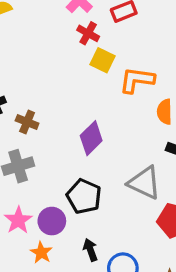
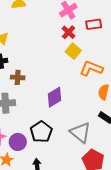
brown cross: (27, 122) -> (18, 77), turned -32

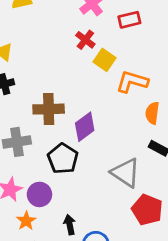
red cross: (69, 32) -> (85, 40), moved
brown cross: (18, 77) -> (49, 109), moved, size x1.5
black pentagon: (41, 132) -> (63, 159), moved

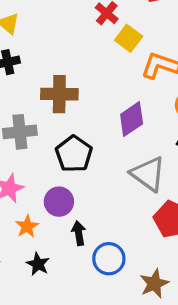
purple diamond: (85, 127) -> (132, 119), moved
purple circle: (39, 194) -> (59, 202), moved

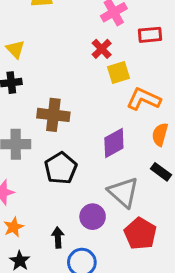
yellow square: (129, 38) -> (118, 72), turned 30
purple circle: (59, 202) -> (93, 217), moved

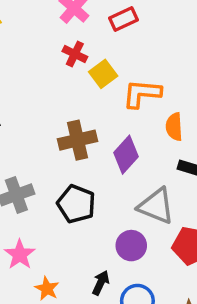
brown cross: (53, 115) -> (78, 140), moved
black arrow: (58, 237) -> (101, 283), turned 48

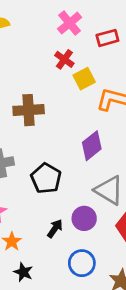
brown cross: (78, 140) -> (29, 110), moved
black arrow: (101, 283) -> (55, 228), moved

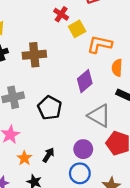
purple circle: (84, 218) -> (83, 149), moved
black arrow: (55, 228) -> (48, 155), moved

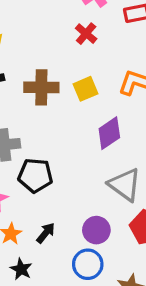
yellow square: (77, 29) -> (85, 89), moved
black pentagon: (50, 108) -> (35, 175), moved, turned -30

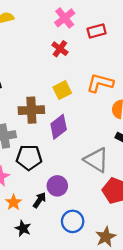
brown cross: (41, 87) -> (31, 110), moved
purple diamond: (109, 133) -> (59, 127), moved
purple circle: (96, 230) -> (57, 186), moved

